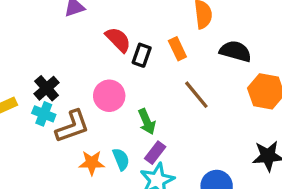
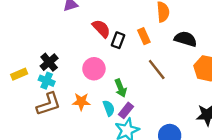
brown L-shape: (72, 126) -> (49, 104), moved
cyan semicircle: (121, 159) -> (109, 108), moved
orange star: (92, 163) -> (81, 102), moved

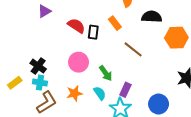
purple rectangle: (126, 110) -> (125, 90), moved

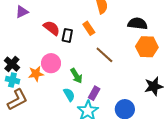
black semicircle: (152, 17) -> (138, 24), moved
orange star: (74, 93) -> (36, 74), moved

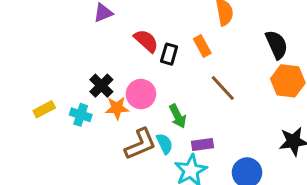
black semicircle: (138, 24) -> (277, 45), turned 54
black cross: (12, 64) -> (101, 86), moved
purple rectangle: (94, 93) -> (203, 145), turned 48
brown L-shape: (17, 100) -> (140, 144), moved

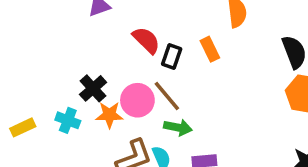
brown line: (223, 88) -> (167, 96), moved
yellow rectangle: (44, 109) -> (23, 127), moved
green arrow: (178, 116) -> (178, 127), turned -55

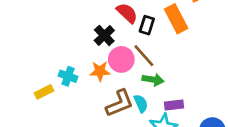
orange rectangle: (210, 49) -> (176, 19), size x1.5
black cross: (93, 88) -> (104, 35), moved
yellow rectangle: (23, 127) -> (44, 92), moved

